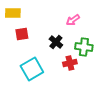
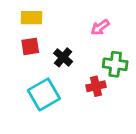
yellow rectangle: (13, 13) -> (32, 18), moved
black cross: (56, 42) -> (63, 57), moved

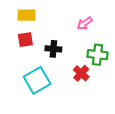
black cross: (63, 57) -> (53, 49), turned -35
red cross: (96, 86) -> (81, 73), turned -35

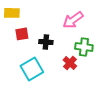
yellow rectangle: (27, 15) -> (12, 13), moved
pink arrow: (85, 23) -> (73, 20), size x1.5

